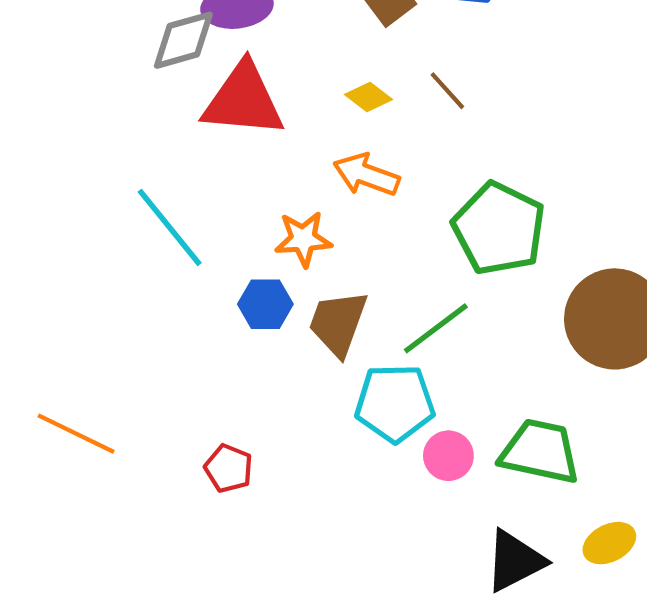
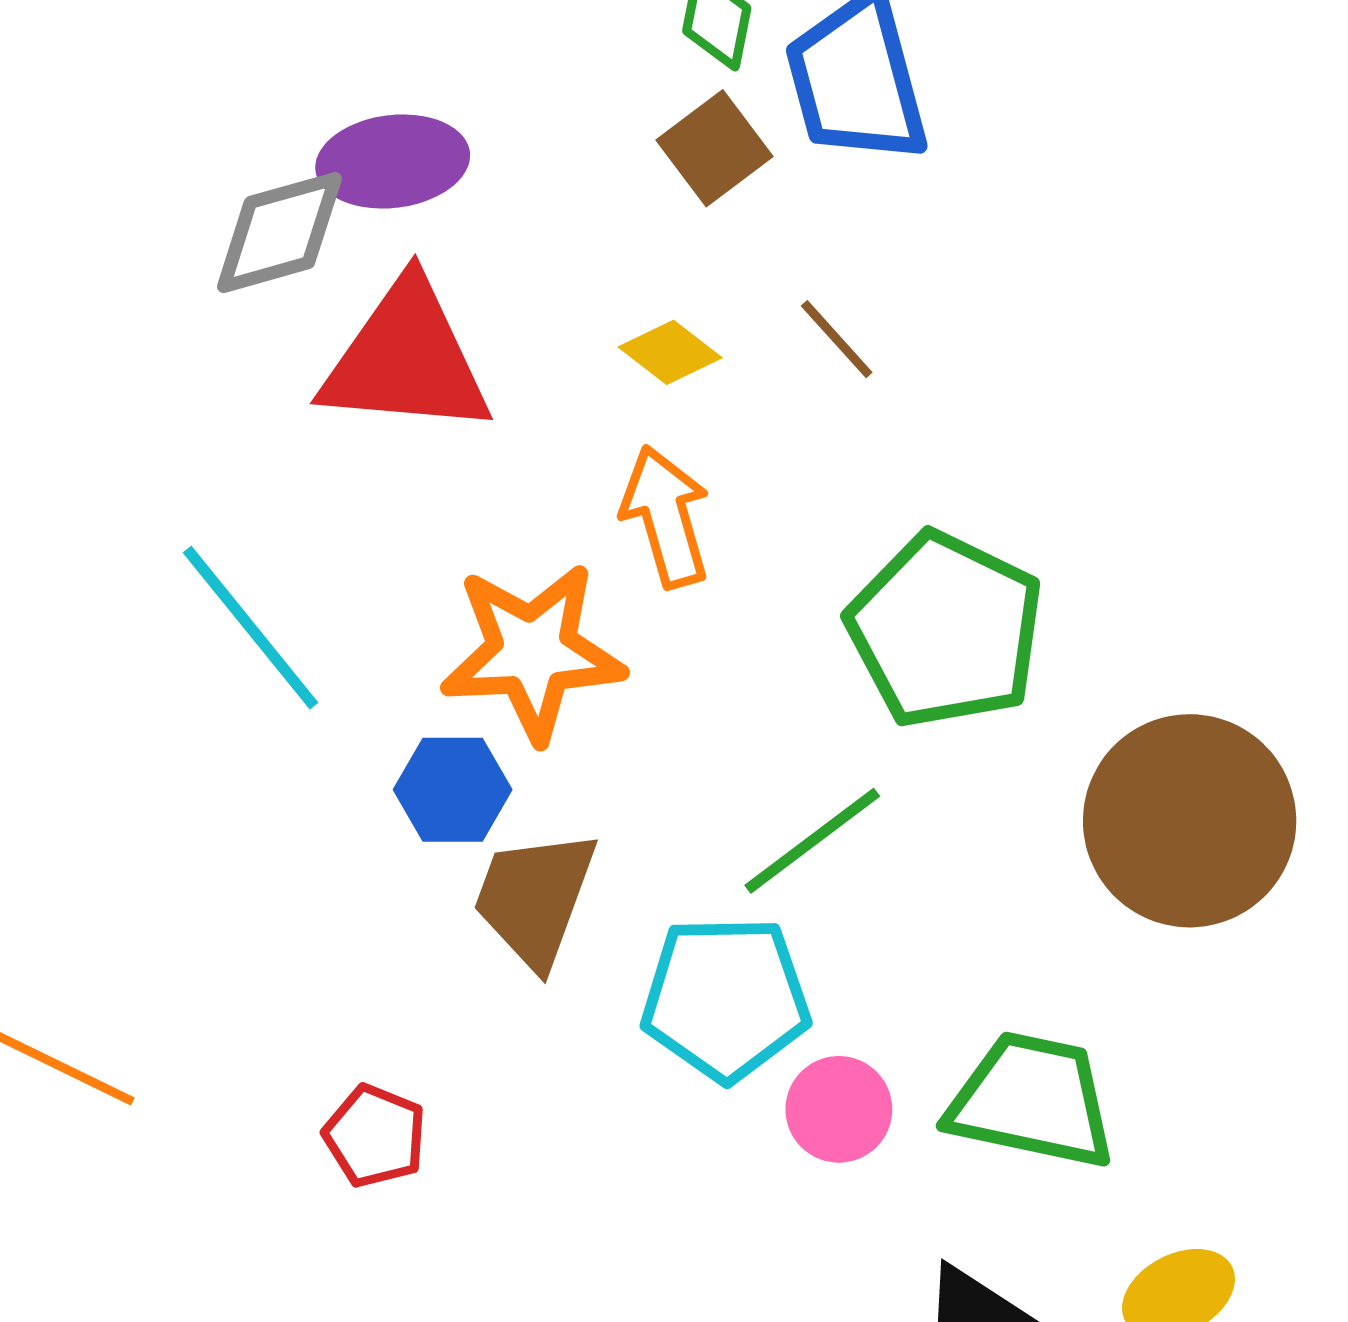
orange arrow: (366, 175) -> (666, 517), turned 54
orange star: (303, 239) -> (533, 652), size x1.5
brown trapezoid: (338, 323) -> (535, 898), moved

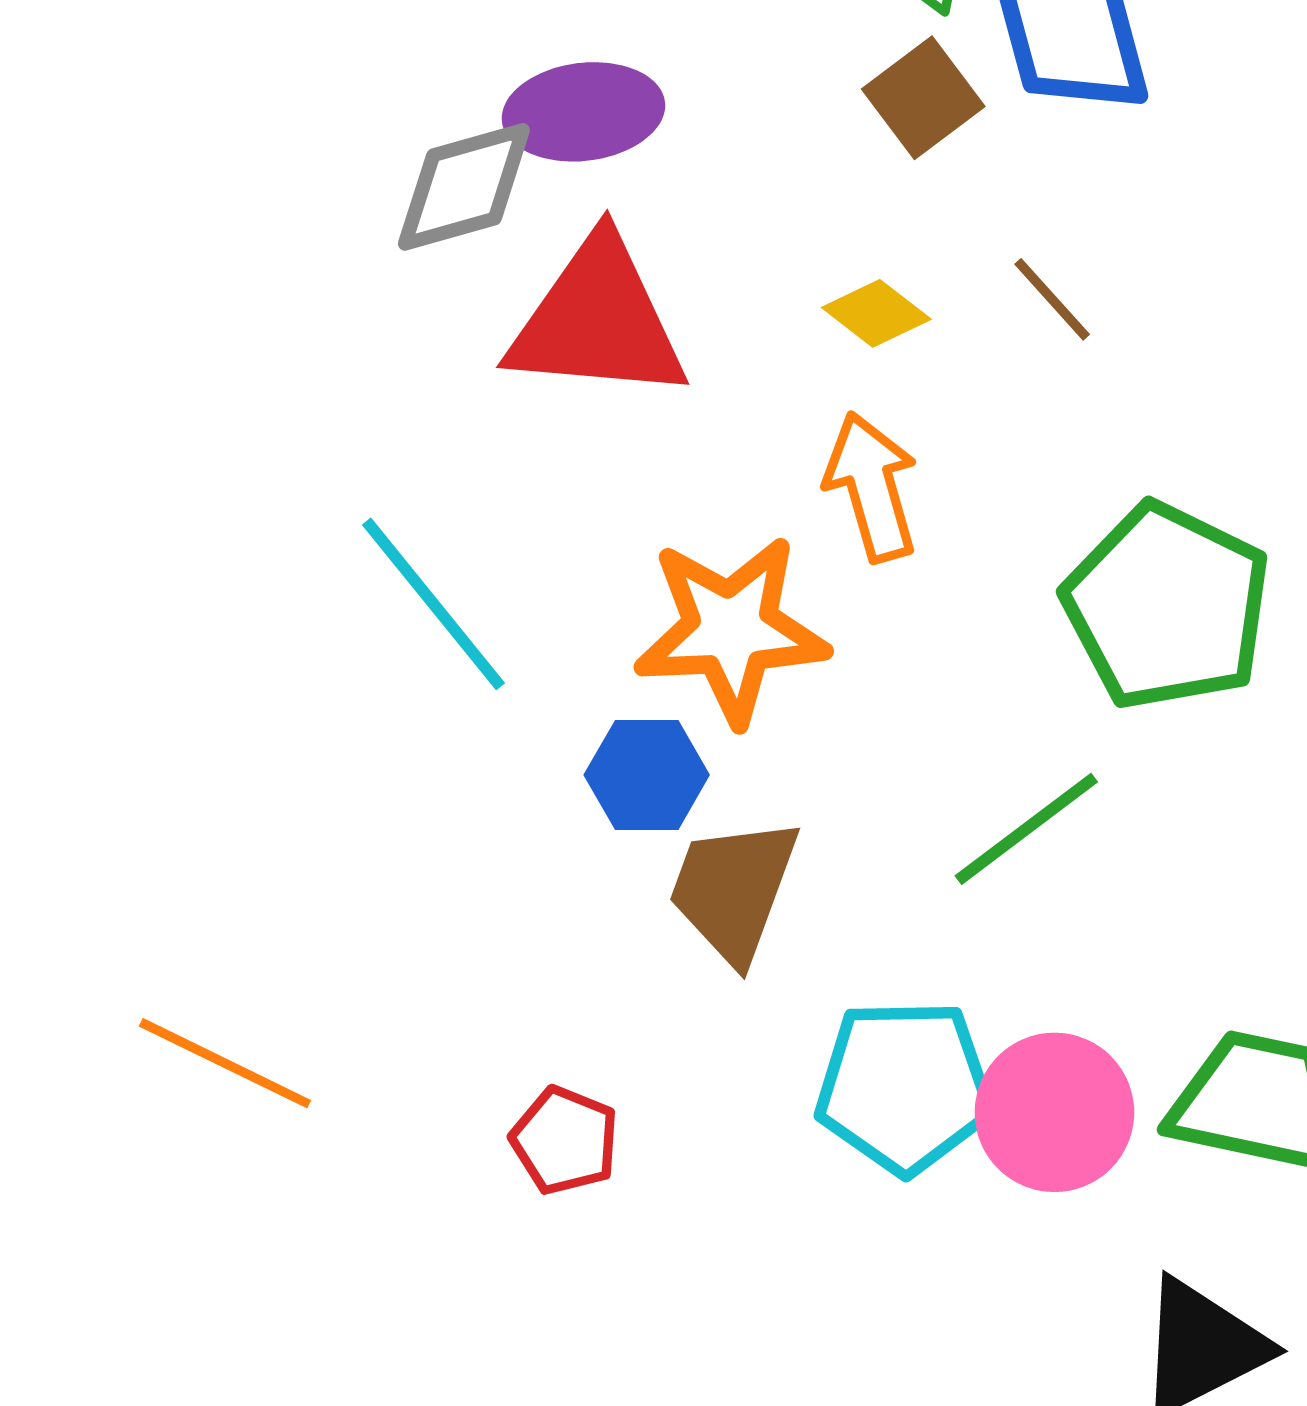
cyan pentagon: (726, 998) -> (904, 1087), moved
pink circle: (839, 1109) -> (1054, 1112), size x1.4

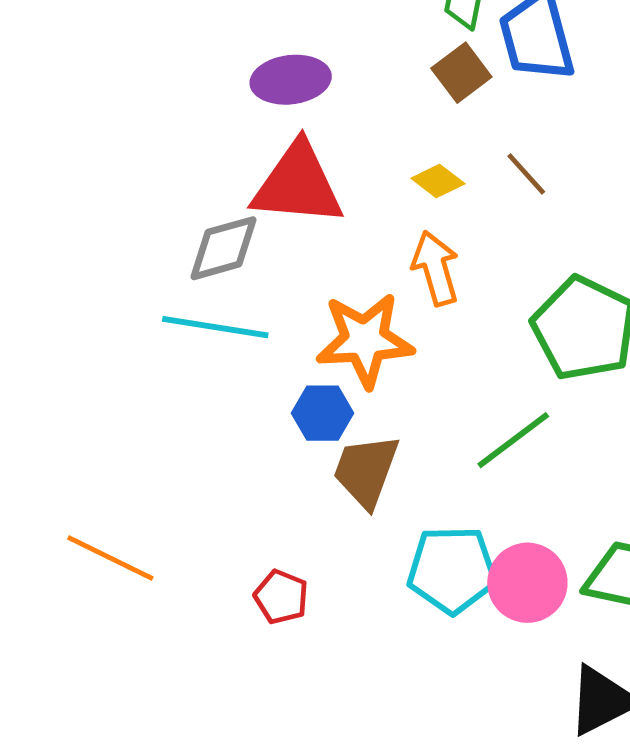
gray diamond: (464, 187) -> (223, 248), moved
cyan line: (433, 604) -> (215, 327), turned -42

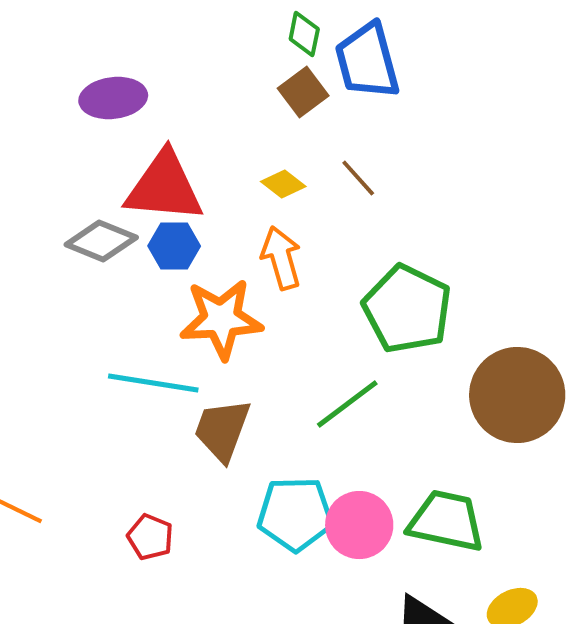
purple ellipse: (291, 80) -> (113, 98), moved
gray diamond: (223, 248) -> (101, 241), turned 38
cyan line: (215, 327) -> (153, 383), moved
blue hexagon: (322, 413) -> (174, 246), moved

